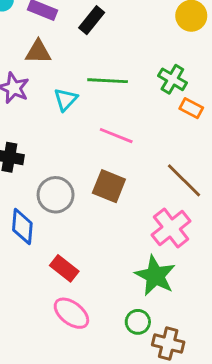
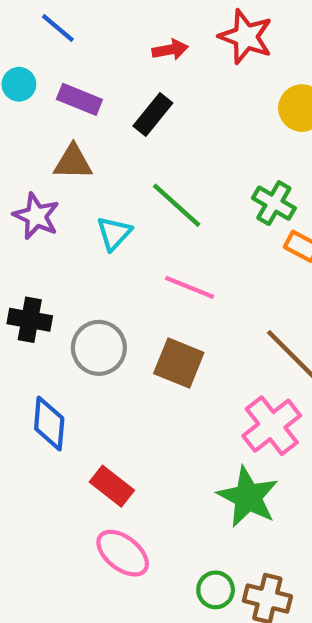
green line: (108, 81) -> (177, 205), turned 39
gray circle: (56, 195) -> (99, 348), moved
green circle: (138, 322) -> (216, 590), moved

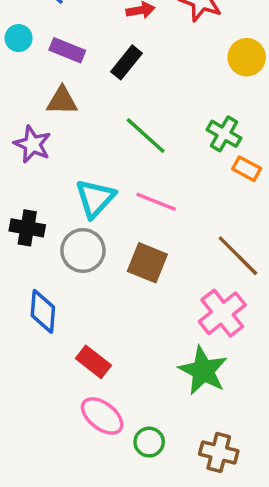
cyan triangle: (114, 233) -> (95, 198), moved, size x1.4
green circle: (216, 590) -> (149, 442), moved

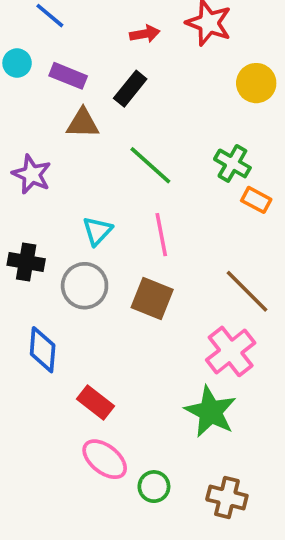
brown triangle: (62, 101) -> (83, 123), moved
cyan triangle: (95, 198) -> (97, 231), size x0.7
pink line: (156, 202) -> (161, 235), turned 57

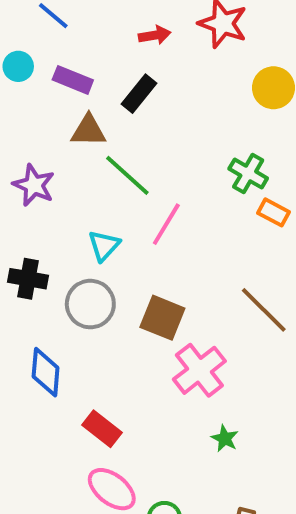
green line: (150, 165) -> (127, 175), moved
pink line: (161, 235) -> (166, 224), moved, turned 42
pink cross: (231, 351) -> (199, 370), moved
green star: (211, 412) -> (225, 438), size x0.5

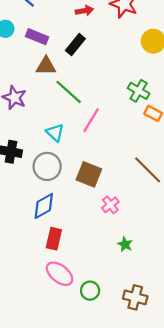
cyan triangle: (104, 246) -> (55, 133), turned -30
pink cross: (199, 370) -> (110, 205), size x0.6
blue diamond: (46, 372) -> (44, 206), moved, turned 56
red rectangle: (102, 429) -> (54, 239), turned 65

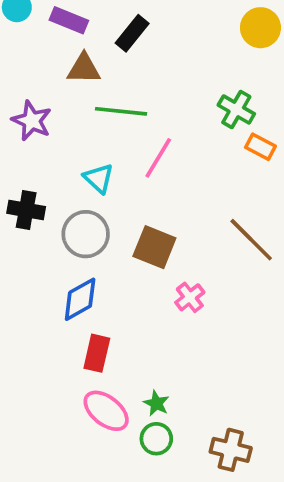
green line: (69, 92) -> (121, 111), turned -36
green star: (125, 244) -> (156, 403), moved

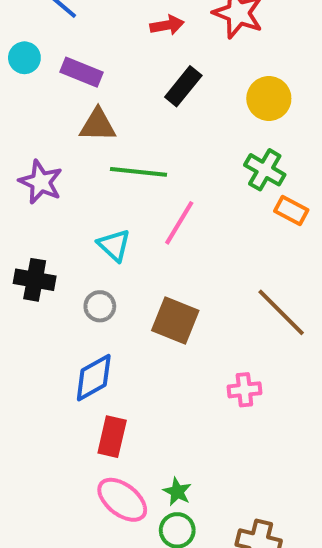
yellow circle: (260, 28) -> (269, 99), moved
black rectangle: (132, 33) -> (183, 86), moved
gray circle: (86, 234) -> (100, 306), size x0.6
pink cross: (190, 297) -> (244, 390), moved, turned 32

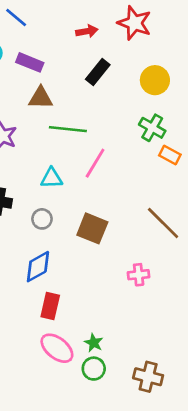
cyan triangle: (114, 245) -> (52, 178), turned -45

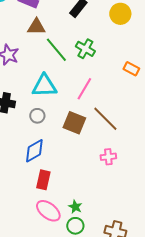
green cross: (152, 128) -> (85, 49), moved
green line: (68, 129) -> (56, 50), turned 44
pink line: (95, 163) -> (84, 89), moved
cyan triangle: (52, 178) -> (44, 86), size x1.5
brown line: (163, 223) -> (105, 119), moved

